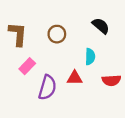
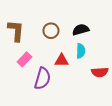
black semicircle: (101, 26) -> (81, 30), moved, turned -56
red triangle: (75, 78) -> (62, 60), moved

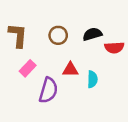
cyan semicircle: (81, 51) -> (92, 79), moved
red semicircle: (100, 72) -> (114, 48), moved

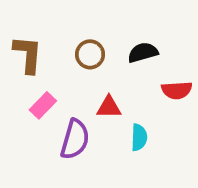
red semicircle: (114, 48) -> (177, 90), moved
cyan semicircle: (92, 79) -> (139, 137), moved

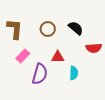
black semicircle: (143, 53) -> (76, 28), turned 56

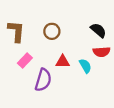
black semicircle: (76, 28) -> (98, 30), moved
cyan semicircle: (74, 73) -> (85, 66), moved, turned -32

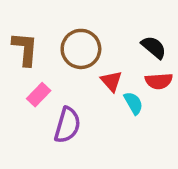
brown circle: (52, 31) -> (81, 49), size x1.5
red triangle: (63, 62) -> (111, 81), moved, turned 48

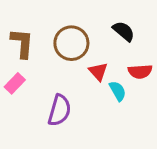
black semicircle: (154, 47) -> (124, 31), moved
pink rectangle: (39, 95) -> (15, 83), moved

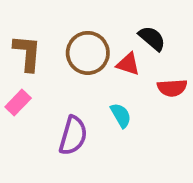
red triangle: (98, 72) -> (128, 64), moved, turned -30
cyan semicircle: (118, 91) -> (121, 115), moved

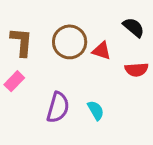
black semicircle: (152, 38) -> (134, 27), moved
cyan semicircle: (121, 115) -> (96, 110), moved

